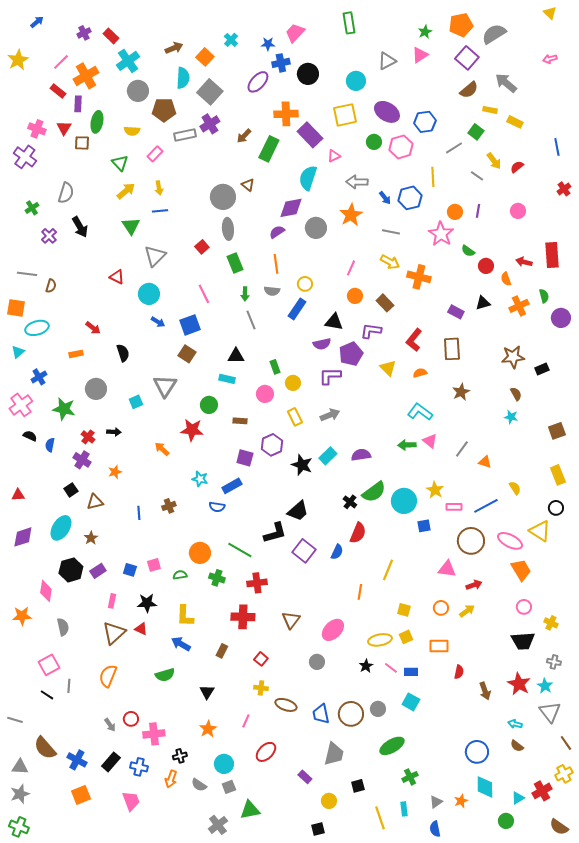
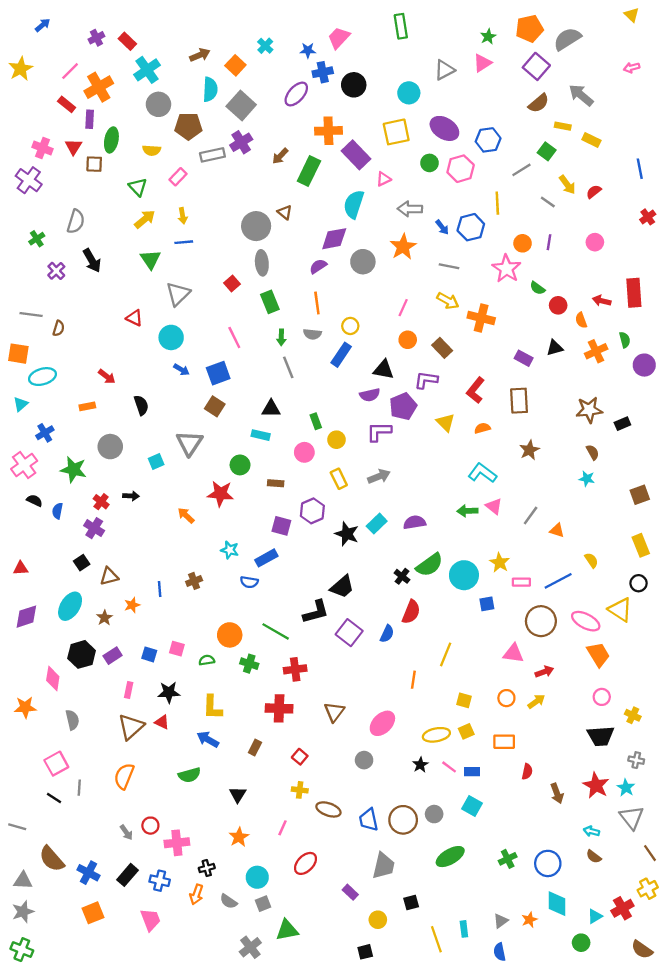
orange star: (115, 472) -> (132, 605), moved
pink square: (154, 565) -> (177, 649), turned 32
green cross: (410, 777) -> (508, 859), moved

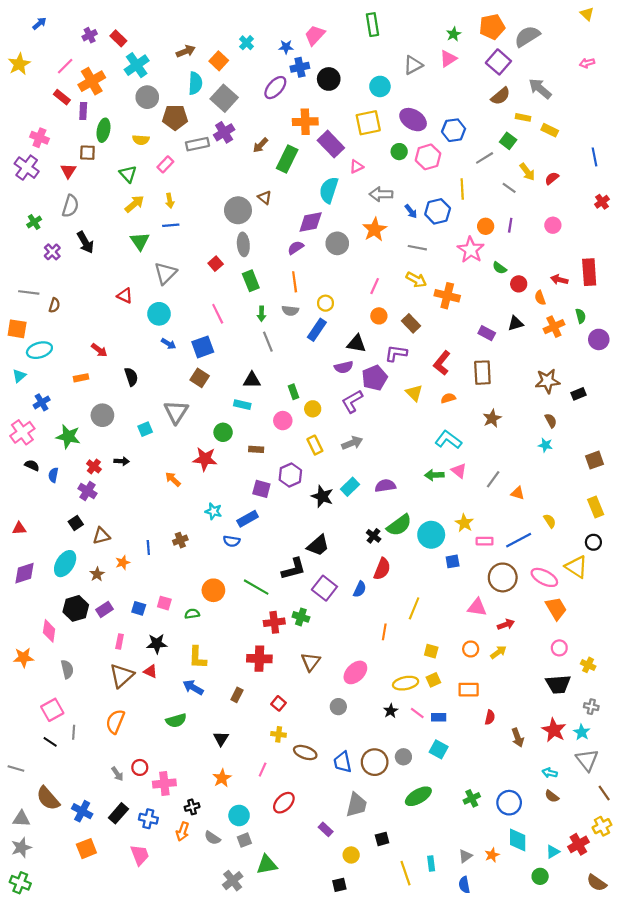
red triangle: (74, 147) -> (68, 171), moved
purple L-shape: (379, 432) -> (352, 401), turned -30
green cross: (249, 664) -> (301, 617), moved

